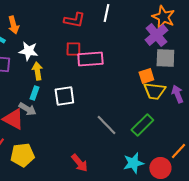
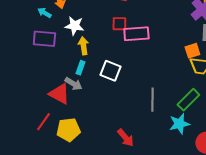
white square: (64, 96) -> (110, 71), turned 30
gray line: (106, 125) -> (152, 100), turned 45
cyan star: (133, 163) -> (179, 124), moved

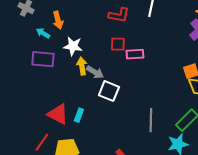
pink rectangle: (136, 34) -> (135, 54), size x0.7
cyan rectangle: (80, 68) -> (79, 115), moved
gray arrow: (73, 84) -> (95, 72), moved

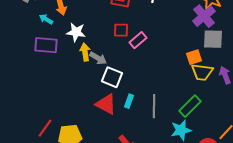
pink rectangle: (135, 54) -> (138, 40), turned -36
red triangle: (58, 114) -> (106, 104), moved
cyan rectangle: (79, 115) -> (129, 101), moved

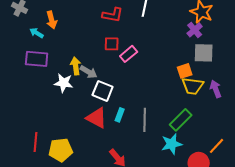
purple cross: (204, 16) -> (195, 30), size x0.7
white star: (76, 32) -> (64, 83), moved
red line: (45, 128) -> (36, 142), turned -30

